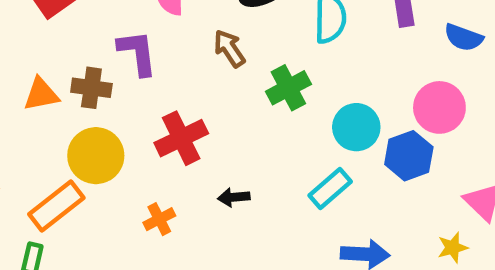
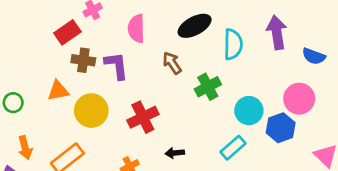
brown cross: (91, 88) -> (83, 60), moved
yellow circle: (96, 156) -> (91, 111), moved

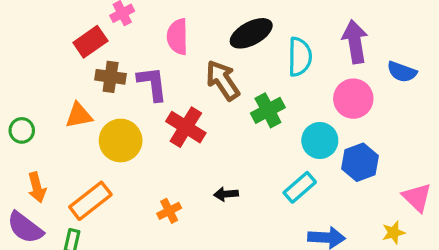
brown arrow: (172, 63) -> (223, 80), size x1.4
pink circle: (299, 99) -> (353, 99), moved
red cross: (143, 117) -> (186, 127), moved, turned -32

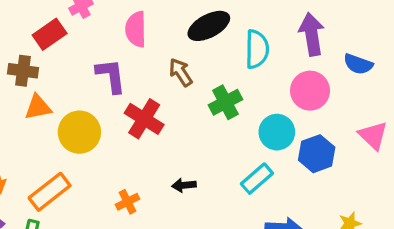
brown cross: (111, 77) -> (23, 71), moved
brown arrow: (223, 80) -> (181, 72), size x0.7
pink triangle: (417, 197) -> (373, 135), moved

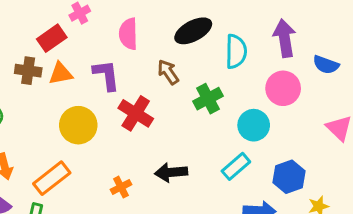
orange triangle: (38, 107) -> (61, 74), moved
blue hexagon: (317, 154) -> (289, 177), moved
black arrow: (184, 185) -> (171, 172), size x1.5

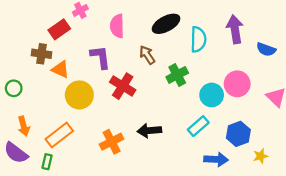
orange triangle: (61, 74) -> (60, 69), moved, turned 36
pink circle: (283, 88) -> (237, 84), moved
orange cross: (121, 187) -> (112, 142), size x1.5

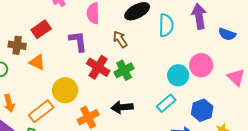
red rectangle: (59, 29) -> (41, 29), moved
brown cross: (41, 54) -> (17, 45), moved
orange triangle: (60, 69) -> (37, 62), moved
green cross: (177, 75) -> (124, 70), moved
yellow circle: (79, 95) -> (65, 90), moved

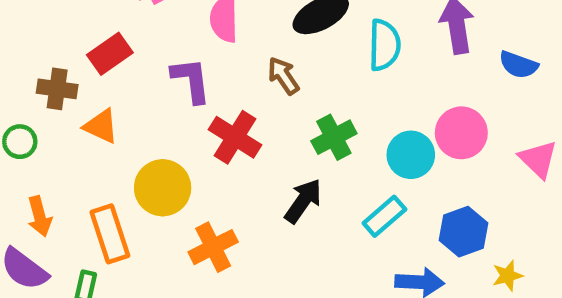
green cross: (124, 70) -> (334, 137), moved
black arrow: (122, 107) -> (303, 201), moved, turned 130
orange rectangle: (41, 111) -> (110, 234), turned -70

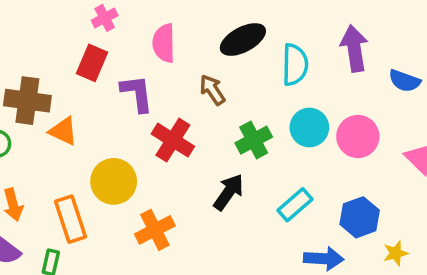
red rectangle: (110, 54) -> (92, 63), moved, turned -32
brown cross: (57, 89) -> (27, 101), size x1.4
cyan circle: (411, 155) -> (309, 127), moved

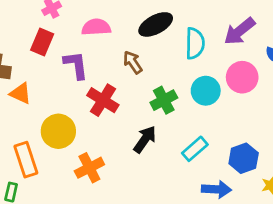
pink semicircle: (164, 43) -> (96, 27), turned 88
purple arrow: (354, 48) -> (239, 31), turned -120
pink circle: (358, 136) -> (242, 77), moved

